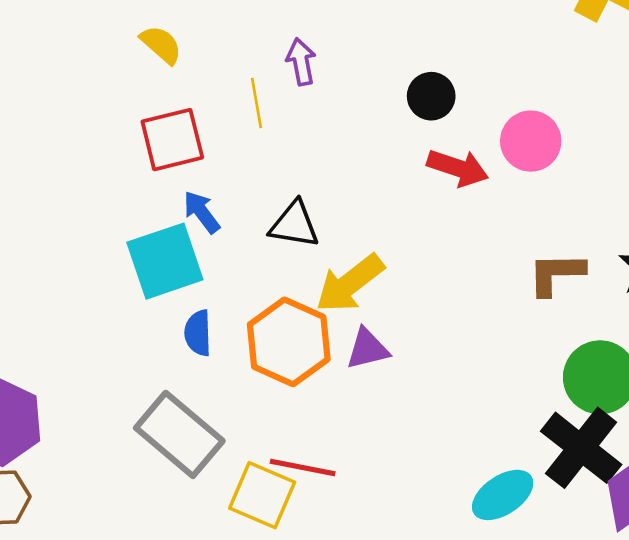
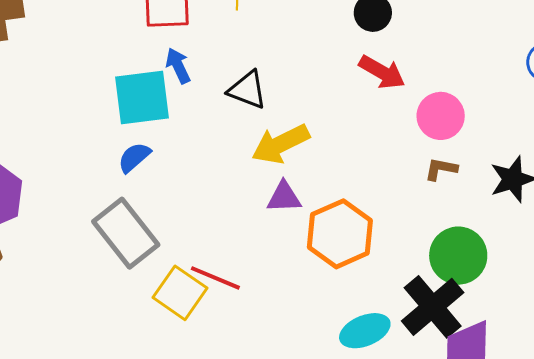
pink circle: (531, 141) -> (441, 116), moved
brown L-shape: (556, 274) -> (441, 169), size x0.7
blue semicircle: (198, 333) -> (134, 157), moved, turned 39
orange hexagon: (289, 342) -> (340, 234), moved

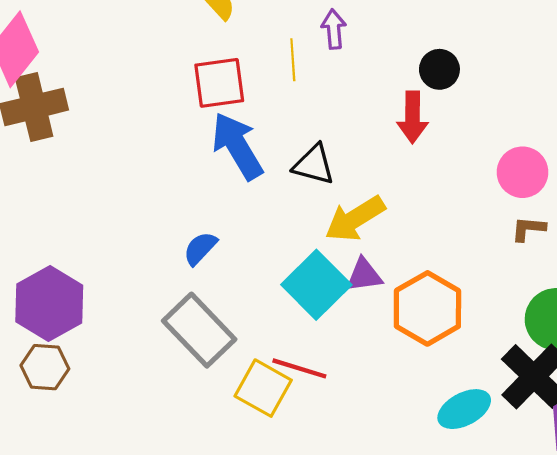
blue arrow: (178, 66) -> (237, 146), size x1.8
red arrow: (382, 72) -> (413, 117), moved, turned 66
cyan square: (142, 98) -> (316, 285), moved, turned -32

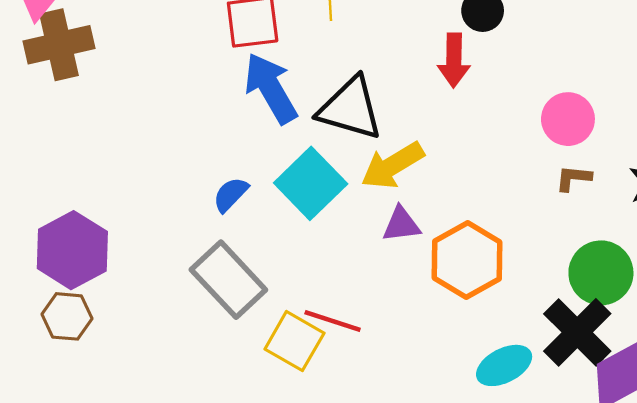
black triangle: (314, 165) -> (350, 108), size x1.5
cyan square: (316, 285) -> (311, 183), moved

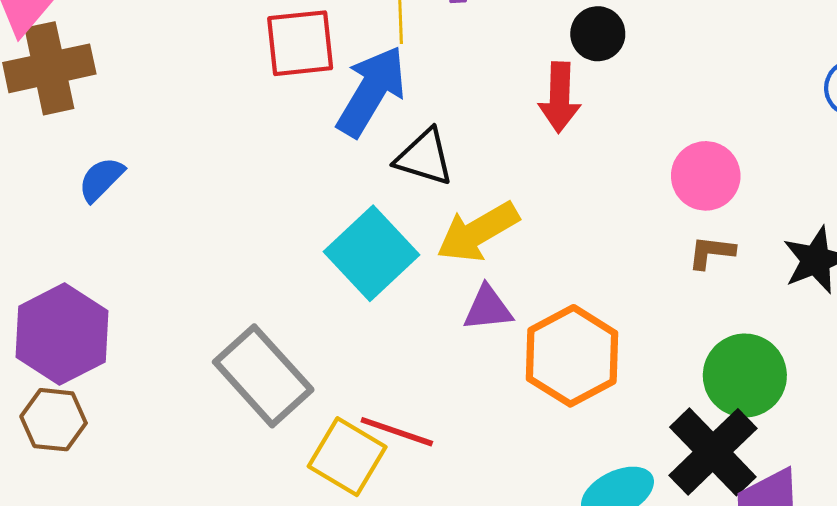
blue arrow: (271, 88) -> (371, 91), moved, turned 60
black triangle: (350, 108) -> (424, 157), size x0.7
blue semicircle: (231, 194) -> (101, 179), moved

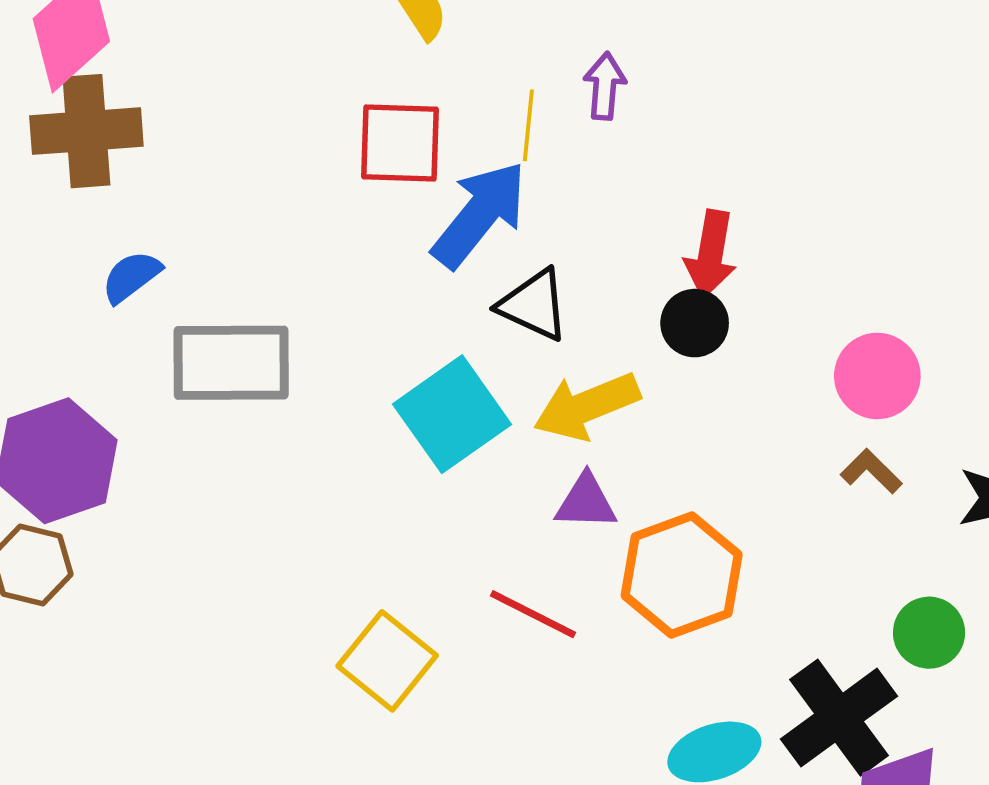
black circle: (598, 34) -> (695, 323), moved
brown L-shape: (711, 252) -> (871, 471), turned 30
gray rectangle: (263, 376) -> (231, 363), moved, turned -56
green circle: (745, 376) -> (929, 633), moved, size x0.7
red line: (397, 432) -> (533, 614), moved

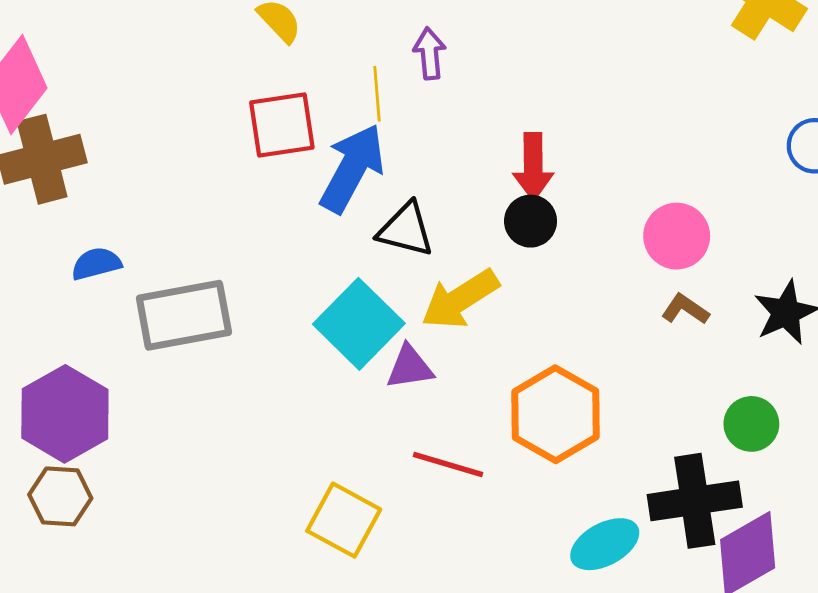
blue semicircle: (131, 277) -> (96, 264), turned 33
purple triangle: (586, 502) -> (410, 367), moved
black cross: (839, 718) -> (695, 501), turned 38

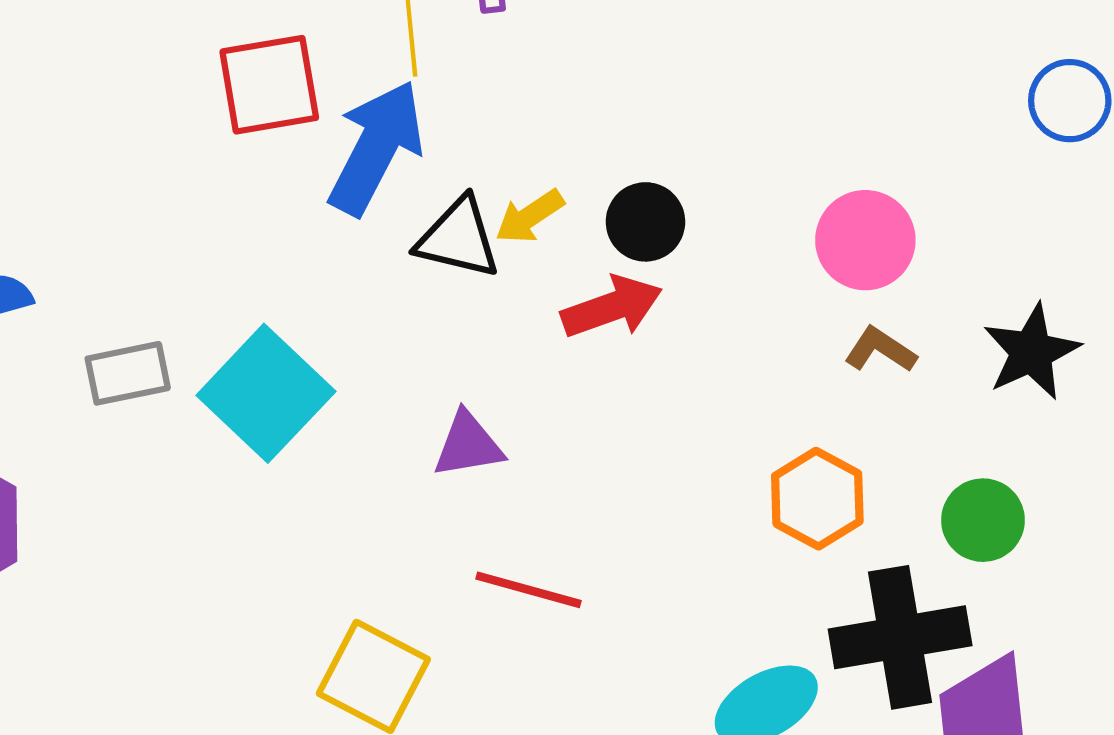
red arrow: (533, 167) -> (612, 307), moved, turned -108
yellow arrow: (460, 299) -> (530, 216), moved, size x0.6
gray rectangle: (184, 315) -> (128, 373), size x0.6
cyan square: (359, 324) -> (266, 393), moved
orange hexagon: (556, 414) -> (817, 499), moved, size x0.7

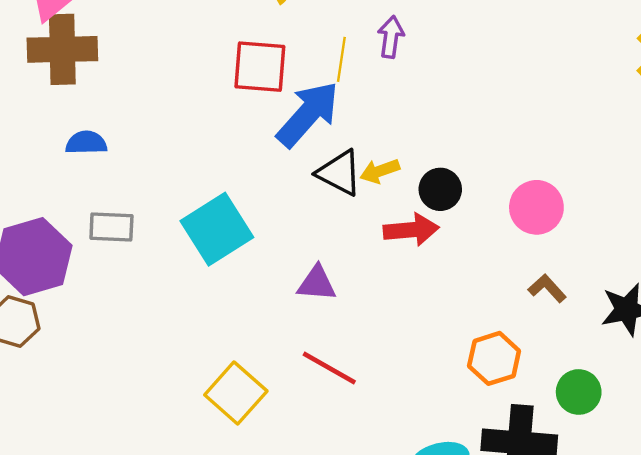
pink circle: (865, 240) -> (536, 207), moved
gray rectangle: (128, 373) -> (111, 227), moved

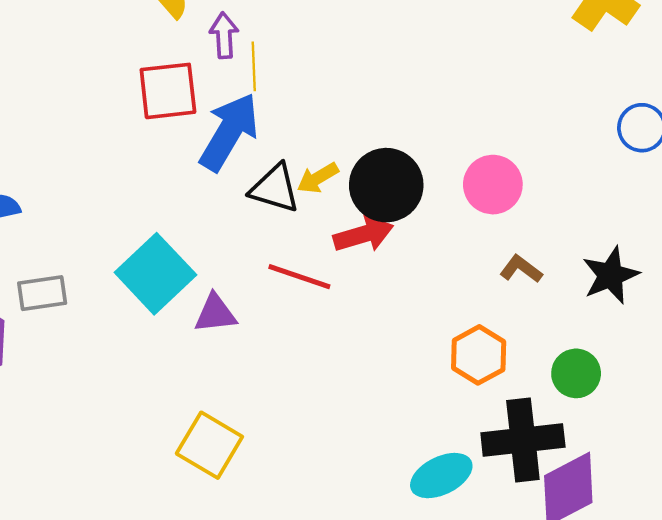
purple arrow: (391, 37) -> (224, 35), moved
black circle: (440, 189) -> (386, 185), size x1.6
purple triangle: (317, 283) -> (215, 313), moved
red line: (329, 368) -> (299, 277), moved

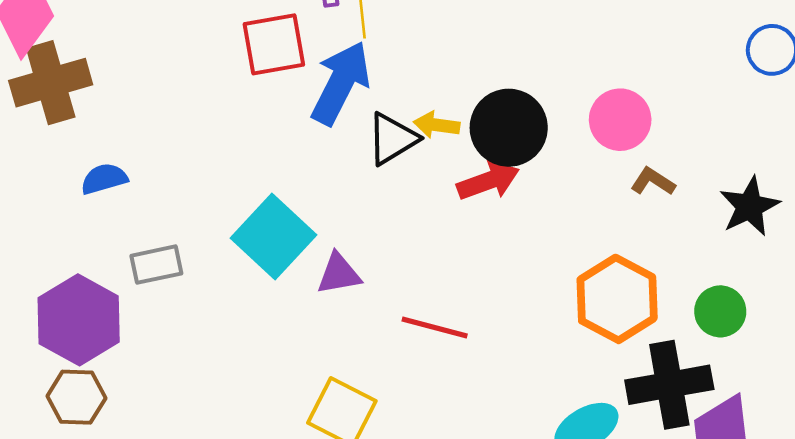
yellow arrow: (318, 178) -> (437, 125), turned 42
black triangle: (275, 188) -> (392, 139), turned -44
brown L-shape: (521, 269) -> (653, 181), moved
red line: (299, 277) -> (435, 328), moved
orange hexagon: (479, 355) -> (617, 299), size x1.4

